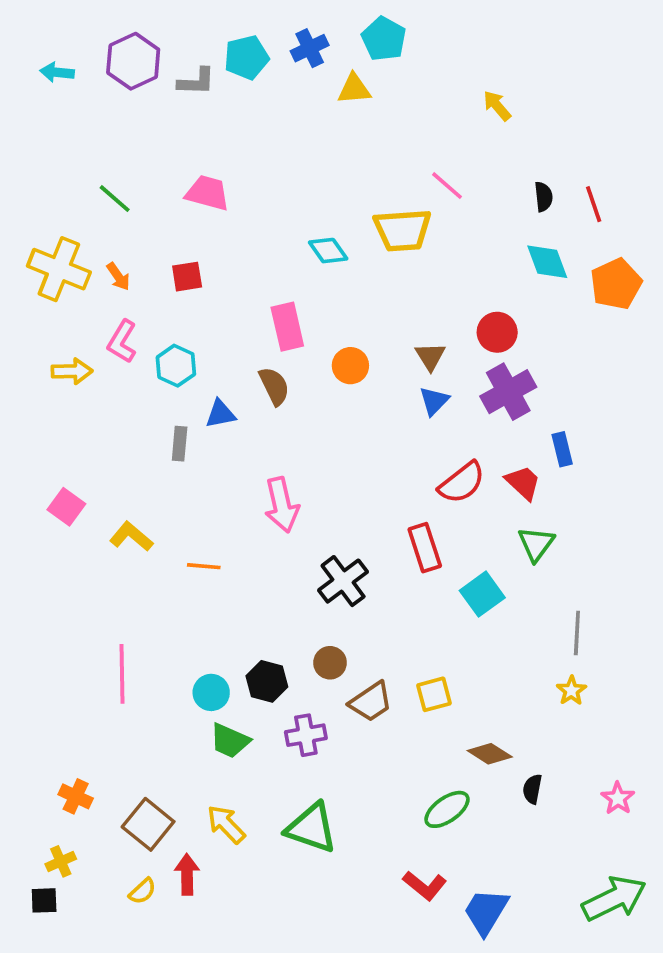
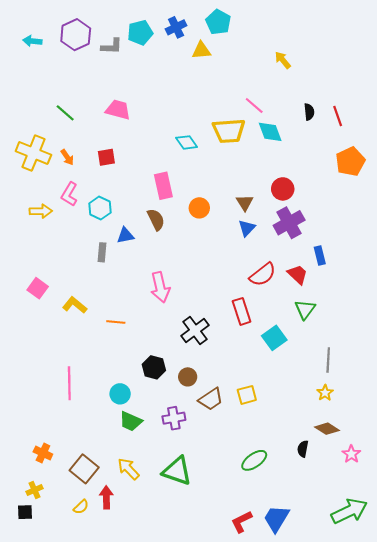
cyan diamond: (547, 262) -> (270, 132), moved
black hexagon: (267, 681) -> (154, 367), moved
brown diamond: (490, 754) -> (327, 429), moved
red L-shape: (425, 886) -> (242, 522), moved, turned 115

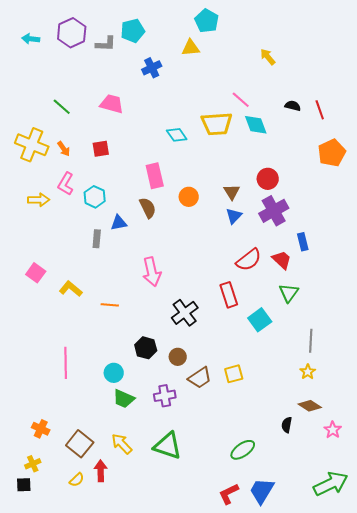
blue cross: (176, 27) -> (152, 68), moved
black semicircle: (309, 112) -> (293, 106), turned -70
green ellipse: (254, 460) -> (243, 450), moved

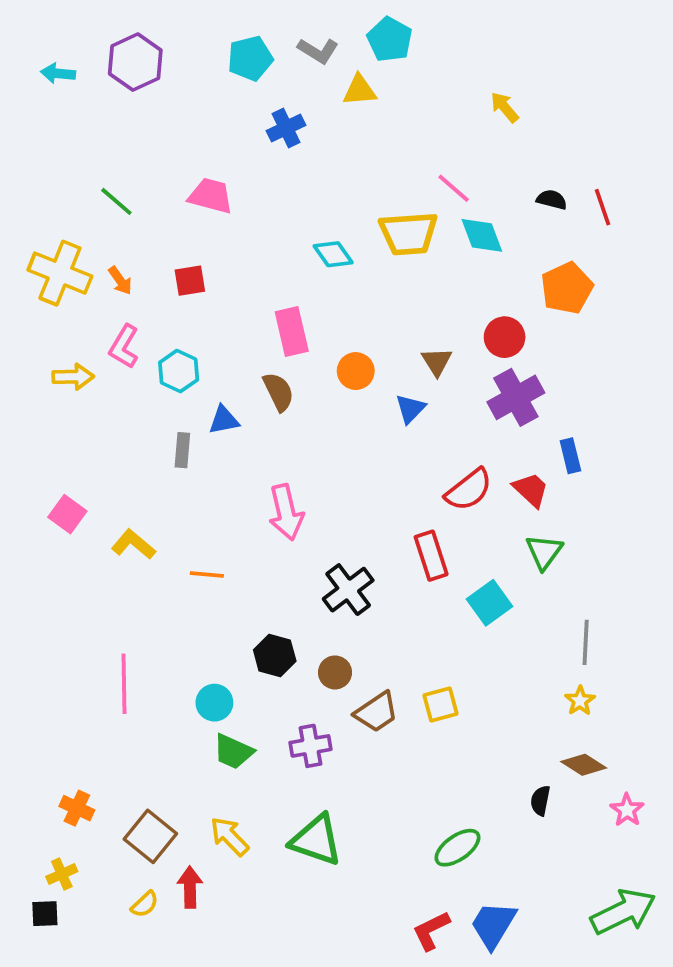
gray L-shape: (106, 44) -> (318, 51), moved, turned 30
orange pentagon: (332, 153) -> (567, 288), moved
blue triangle: (234, 216) -> (410, 409), moved

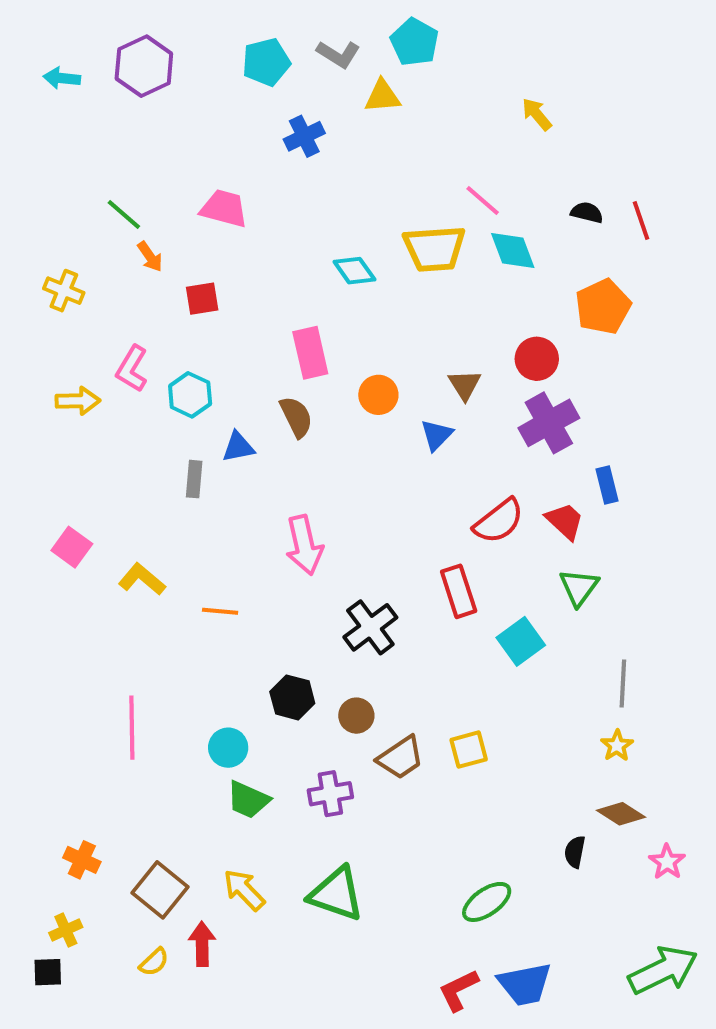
yellow cross: (60, 273) -> (64, 291), size x0.6
orange arrow: (120, 281) -> (150, 257), moved
blue trapezoid: (493, 925) -> (525, 984), turned -132

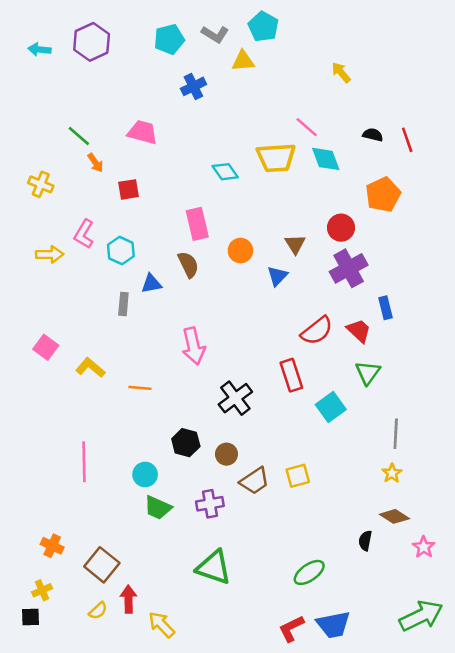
yellow arrow: (244, 890) -> (162, 625), moved

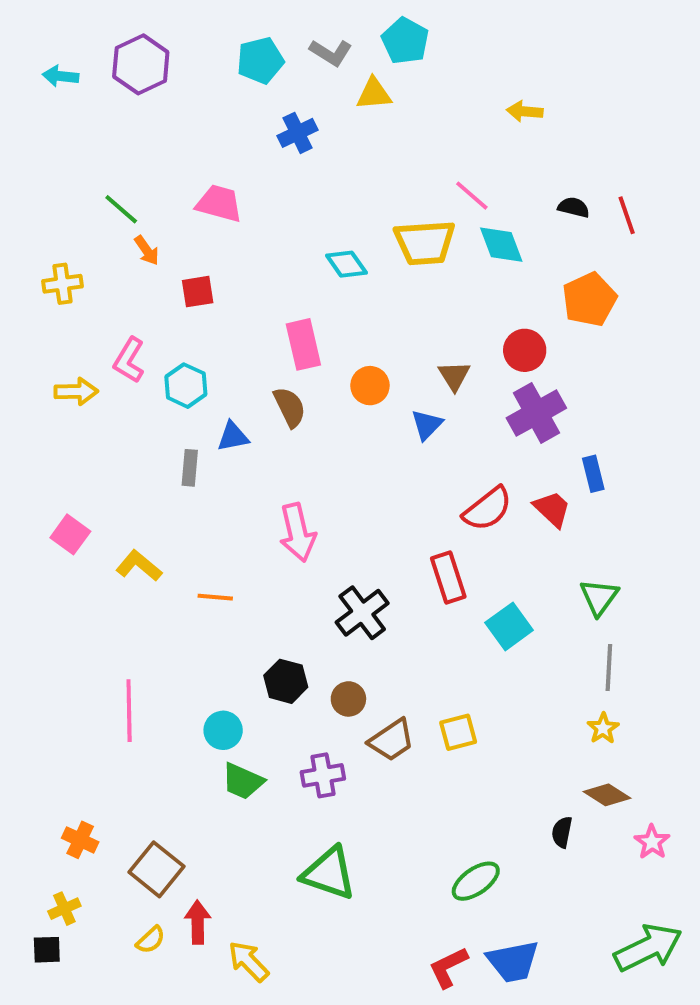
yellow arrow: (341, 72) -> (525, 111), turned -45
yellow cross: (41, 184) -> (62, 284), turned -30
green triangle: (368, 373) -> (599, 597), moved

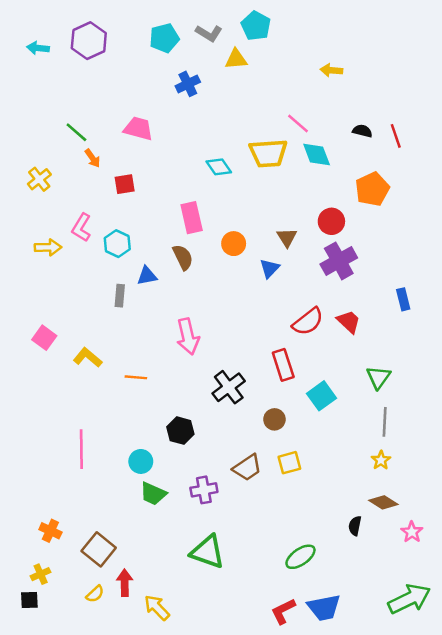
yellow cross: (62, 284) -> (39, 179), turned -30
blue rectangle: (593, 474) -> (403, 299), moved
brown circle: (348, 699) -> (274, 419), moved

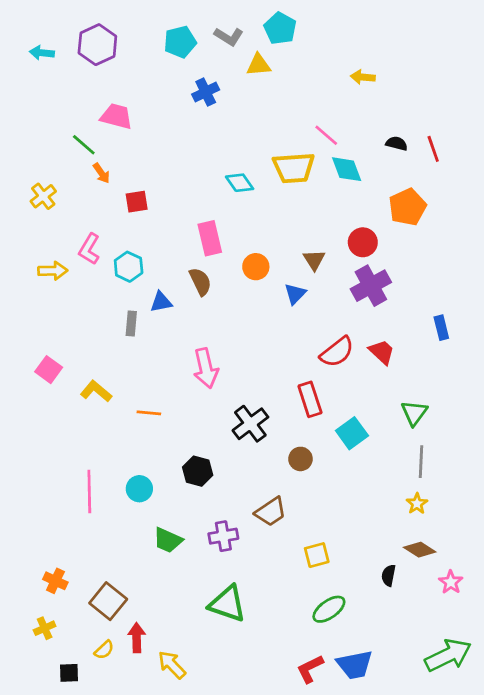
pink trapezoid: (138, 128) -> (116, 116), moved
cyan circle: (141, 461) -> (139, 489), moved
yellow square: (289, 463) -> (317, 555), moved
black square: (29, 600) -> (69, 673), moved

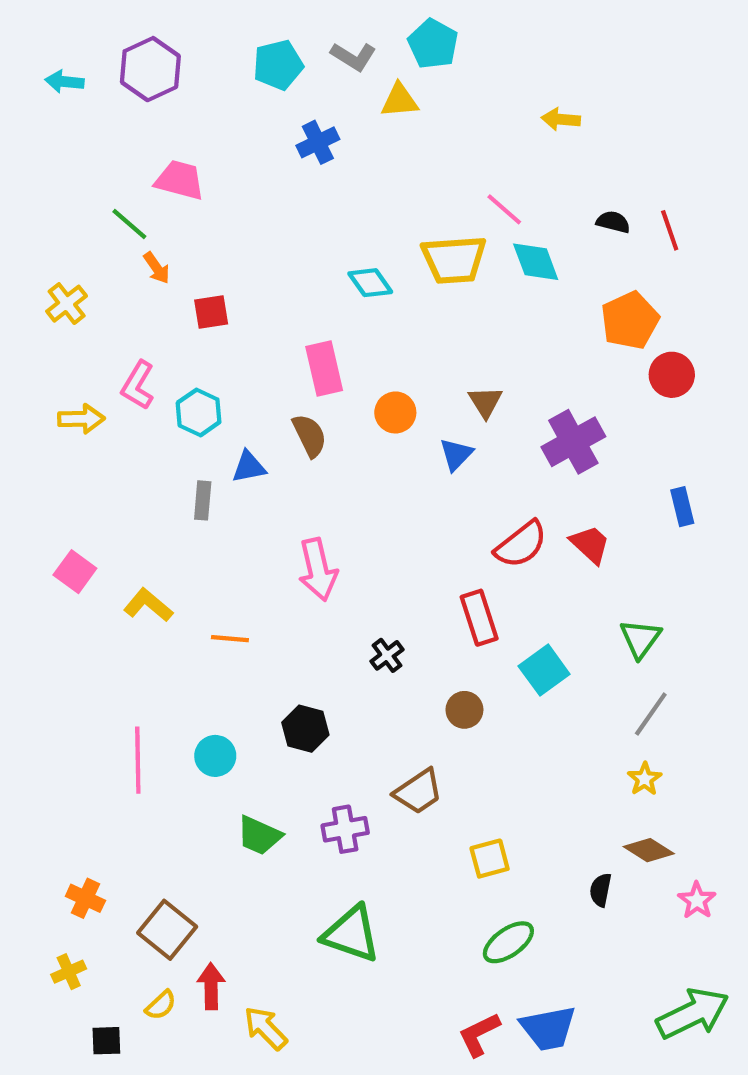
red circle: (363, 242) -> (672, 375), moved
black cross: (250, 424) -> (387, 655), size x0.6
gray line: (421, 462) -> (651, 714), turned 32

